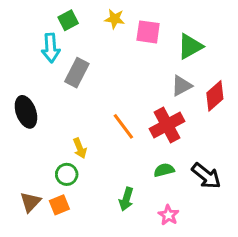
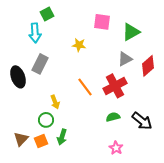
yellow star: (115, 19) -> (79, 45), moved
gray rectangle: (77, 73) -> (40, 64), moved
green arrow: (126, 199) -> (62, 137), moved

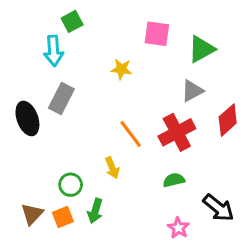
red diamond: (148, 66) -> (228, 120), moved
yellow arrow: (55, 102) -> (112, 168), moved
black arrow: (142, 121) -> (218, 208), moved

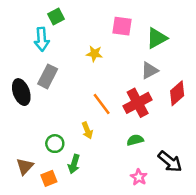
orange square: (63, 217) -> (49, 178), moved

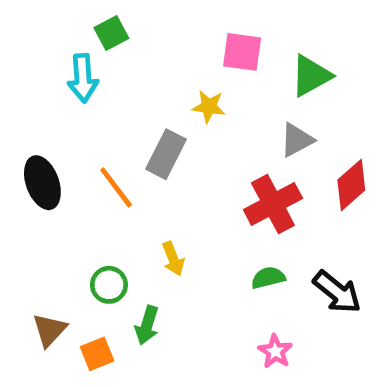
yellow star: (94, 54) -> (209, 107), moved
gray rectangle: (48, 76) -> (166, 154), moved
orange line: (102, 104) -> (116, 187), moved
black arrow: (170, 162) -> (337, 292), moved

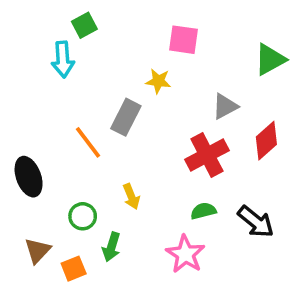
green triangle: (311, 76) -> (270, 59), moved
black ellipse: (42, 183) -> (29, 177), moved
pink star: (275, 351) -> (185, 254), moved, size x1.5

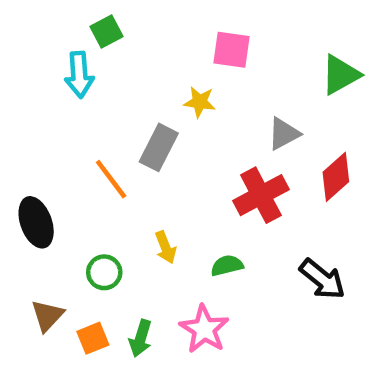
green semicircle: (203, 211) -> (227, 266), moved
green arrow: (111, 247) -> (141, 338), moved
pink star: (185, 254) -> (204, 329), moved

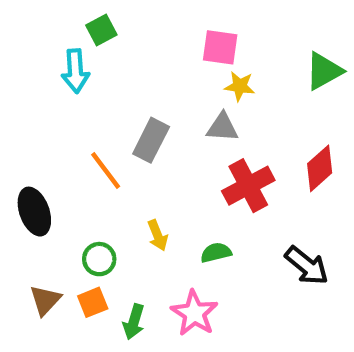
yellow star: (200, 102) -> (240, 86), moved
gray triangle: (284, 134) -> (222, 127), moved, turned 32
orange square: (93, 338) -> (93, 302), moved

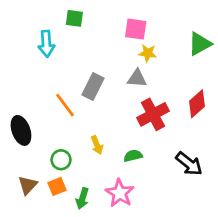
green square: (101, 30) -> (74, 18), moved, turned 36

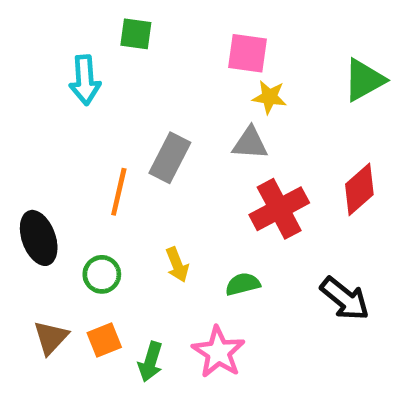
orange line: (65, 105) -> (119, 192), turned 50
green circle: (61, 160) -> (102, 274), moved

